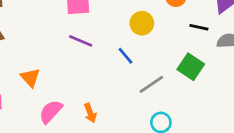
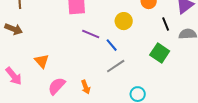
black line: (199, 27) -> (166, 24), turned 56
purple line: (81, 41) -> (91, 34), moved
gray line: (151, 84) -> (116, 66), moved

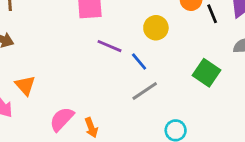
black line: (166, 24) -> (212, 14), moved
orange triangle: (42, 61) -> (25, 85), moved
orange arrow: (86, 87) -> (91, 128), moved

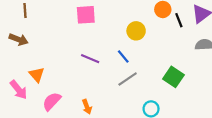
purple line: (110, 46) -> (90, 59), moved
green square: (207, 73) -> (173, 77), moved
pink semicircle: (62, 119) -> (52, 101), moved

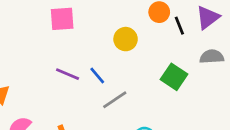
blue line: (123, 56) -> (97, 75), moved
green square: (173, 77) -> (174, 77), moved

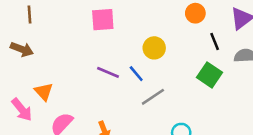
black line: (179, 26) -> (215, 41), moved
yellow circle: (126, 39) -> (154, 48), moved

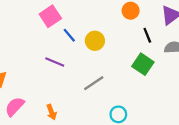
pink square: (103, 20) -> (50, 16), turned -30
blue line: (136, 74) -> (69, 35), moved

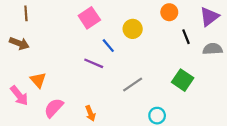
blue line: (69, 35) -> (108, 46), moved
yellow circle: (95, 41) -> (133, 29), moved
green square: (143, 64) -> (183, 80), moved

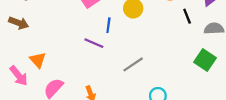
blue line: (108, 46) -> (108, 25), turned 48
green square: (183, 80) -> (205, 60), moved

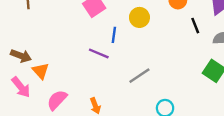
brown arrow: (19, 23) -> (21, 56), moved

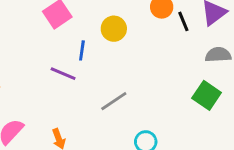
black line: (195, 26) -> (183, 21), moved

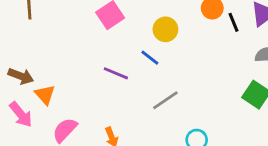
blue line: (82, 50) -> (150, 58), moved, turned -60

